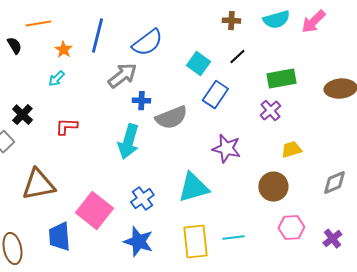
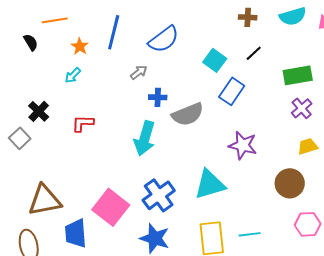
gray arrow: (122, 76) -> (139, 72), size x0.6
purple cross: (270, 111) -> (302, 108), moved
brown triangle: (38, 185) -> (45, 200), moved
blue cross: (142, 199) -> (159, 195), size x1.4

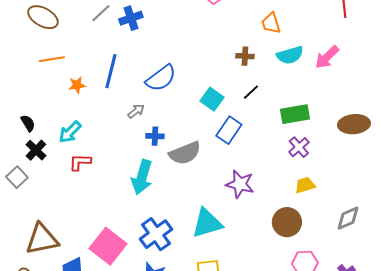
black semicircle: (31, 42) -> (28, 123), moved
orange star: (80, 46) -> (77, 85), turned 30
cyan arrow: (73, 75) -> (70, 132), moved, size x1.4

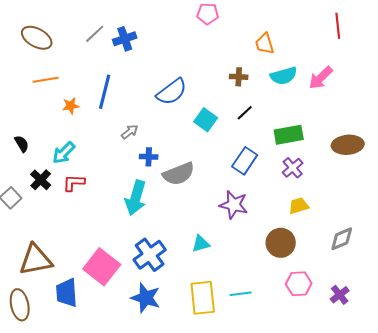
blue semicircle: (161, 78) -> (172, 92), moved
blue rectangle: (229, 130) -> (245, 161), moved
black cross: (36, 150) -> (41, 180), moved
cyan triangle: (207, 223) -> (201, 244), size x0.6

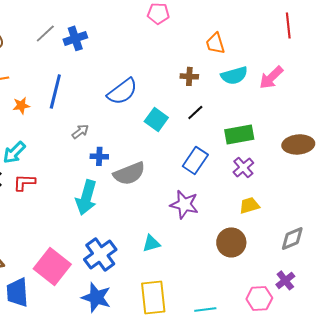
pink hexagon: (299, 284) -> (259, 298), moved
cyan line: (241, 294) -> (205, 309), moved
purple cross: (340, 295) -> (285, 280), moved

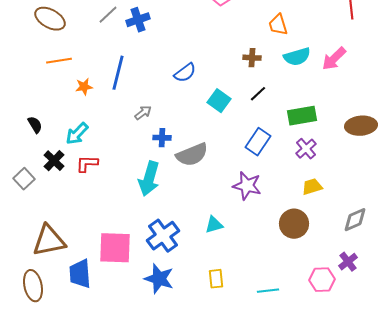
blue semicircle: (122, 91) -> (185, 73), size x0.7
pink square: (52, 266) -> (115, 248), turned -36
yellow rectangle: (153, 297) -> (216, 279), size x0.6

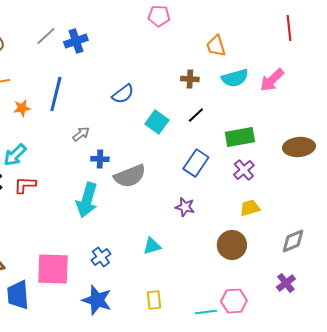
purple star: (247, 186) -> (185, 207), size x0.7
blue cross: (163, 236) -> (101, 257), size x0.6
pink hexagon: (322, 280) -> (234, 301), moved

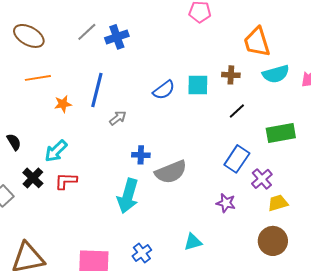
orange trapezoid: (216, 46) -> (257, 42), size x1.4
cyan square: (157, 122) -> (198, 85), moved, turned -35
gray arrow: (81, 134) -> (118, 118), moved
purple cross: (244, 170) -> (262, 179), moved
yellow trapezoid: (250, 208) -> (278, 203), moved

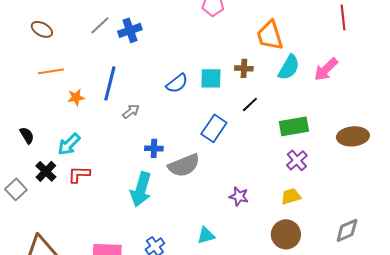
brown ellipse: (29, 36) -> (42, 29), size x0.7
cyan semicircle: (276, 74) -> (289, 67), turned -44
blue rectangle: (237, 159) -> (214, 128), moved
purple cross: (262, 179) -> (297, 160), moved

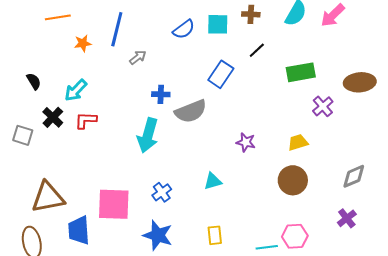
purple cross: (297, 160) -> (323, 106), moved
gray square: (16, 189) -> (23, 135), turned -30

